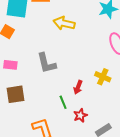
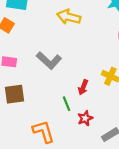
gray L-shape: (46, 63) -> (49, 60), turned -35

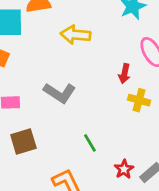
red arrow: (83, 87) -> (124, 74), moved
red star: (85, 118) -> (124, 169), moved

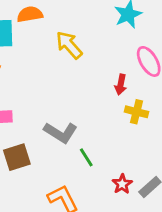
yellow arrow: (76, 35) -> (69, 45), turned 44
gray L-shape: (60, 93) -> (61, 133), moved

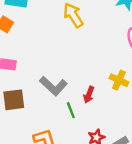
red arrow: (121, 85) -> (89, 95), moved

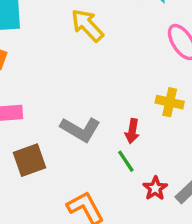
green line: (71, 110) -> (126, 161), moved

